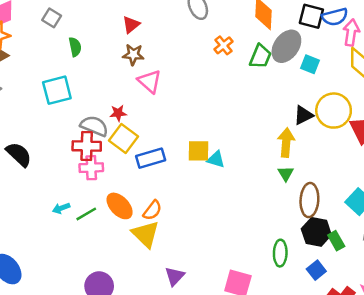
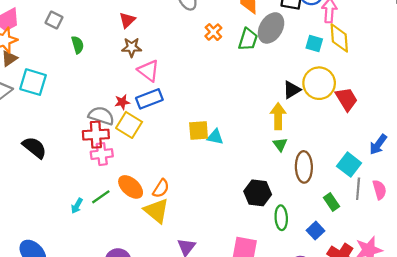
cyan square: (310, 64) -> (314, 44), moved
cyan square: (57, 90) -> (33, 82), moved, turned 36
blue rectangle: (151, 158) -> (149, 99), moved
cyan arrow: (61, 208) -> (77, 206), moved, turned -35
black hexagon: (316, 232) -> (258, 193), moved

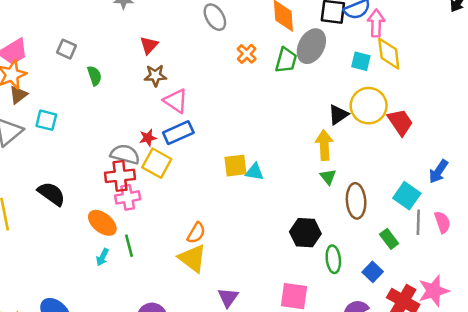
cyan square: (33, 82) -> (46, 120), size x0.7
orange ellipse: (131, 187) -> (102, 223), moved
green line: (101, 197) -> (129, 246), turned -66

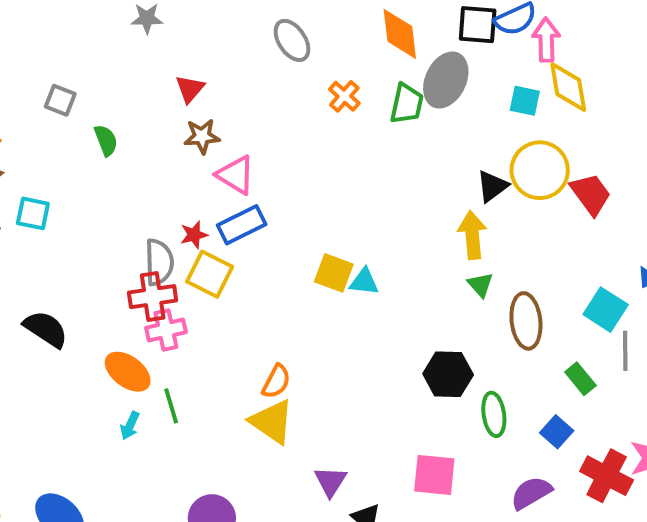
gray semicircle: (125, 154) -> (159, 262), turned 76
yellow square: (235, 166) -> (334, 273), turned 30

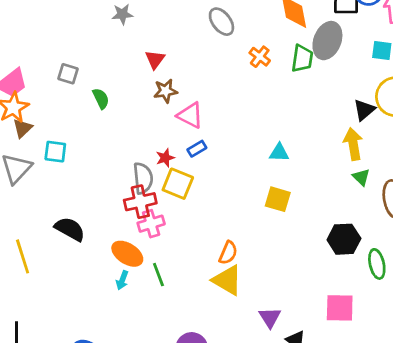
blue rectangle: (242, 225) -> (197, 149), size x0.6
yellow square: (334, 273) -> (278, 199), moved
cyan triangle: (364, 282) -> (279, 153), moved
cyan arrow: (130, 426) -> (122, 280), moved

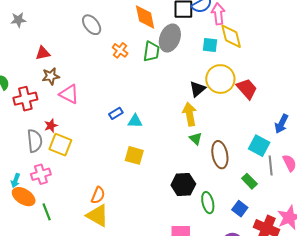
red triangle: (155, 59) -> (43, 53), turned 42
blue rectangle: (197, 149) -> (116, 113), moved
red cross: (140, 202) -> (25, 99), moved
cyan arrow: (122, 280) -> (16, 180), moved

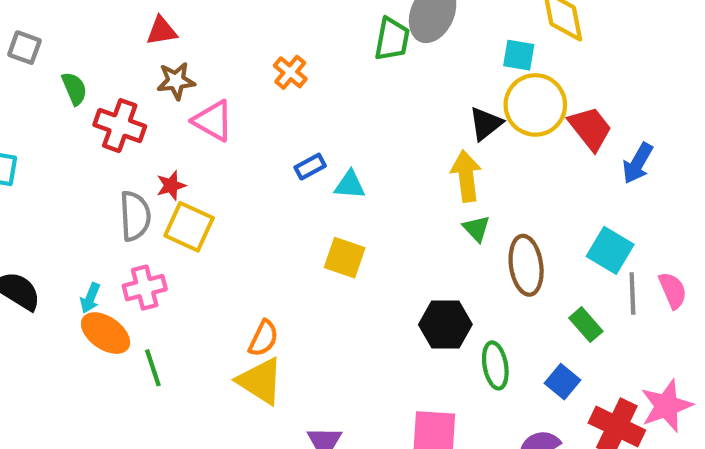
cyan square: (210, 45) -> (519, 55), moved
orange cross: (120, 50) -> (290, 72), moved
red cross: (25, 99) -> (120, 126), turned 30
blue arrow: (281, 124) -> (638, 163), moved

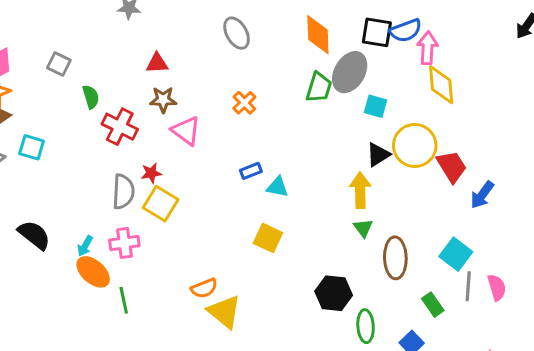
cyan square: (519, 55) -> (376, 106), moved
orange semicircle: (263, 338) -> (204, 288), turned 36
yellow triangle: (260, 381) -> (224, 312), moved

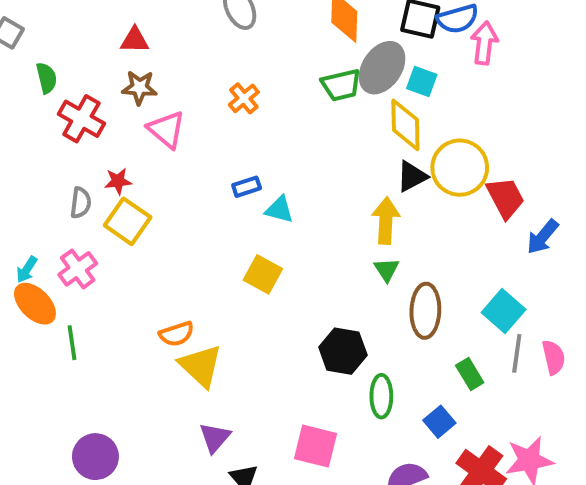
yellow diamond: (441, 85) -> (405, 125), moved
green trapezoid: (319, 88) -> (341, 85), turned 56
cyan square: (376, 106) -> (422, 82), moved
gray semicircle: (123, 192) -> (81, 203), size x0.7
pink cross: (124, 243) -> (78, 269), turned -32

